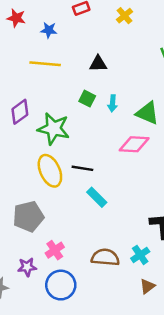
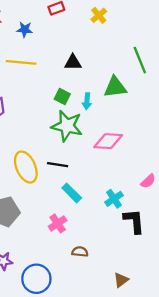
green triangle: (147, 113) -> (115, 87), moved, turned -30
green star: (54, 129) -> (67, 126), moved
pink cross: (55, 250) -> (58, 223), moved
cyan cross: (140, 255) -> (114, 199), moved
brown semicircle: (105, 257) -> (80, 252), size x0.6

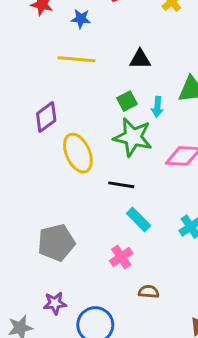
green square: (62, 96) -> (127, 101), turned 35
yellow ellipse: (26, 167) -> (78, 153), moved

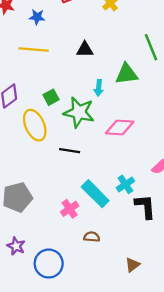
green square: (127, 101) -> (51, 97), moved
cyan rectangle: (139, 219) -> (95, 194), moved, size x1.4
purple star: (55, 303) -> (16, 246), turned 30

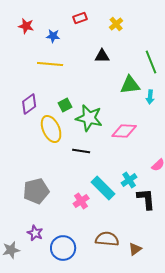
black triangle: (85, 49) -> (102, 56), moved
cyan arrow: (99, 88) -> (150, 97), moved
brown semicircle: (92, 237) -> (107, 239), moved, size x1.6

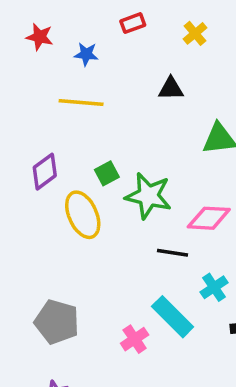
black line: (81, 151) -> (173, 253), moved
cyan cross: (129, 180) -> (214, 287), moved
gray pentagon: (36, 191) -> (57, 322), turned 30

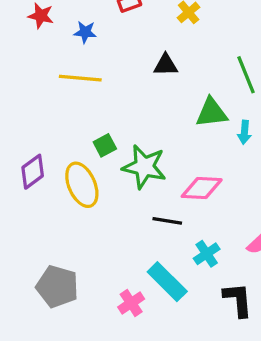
purple diamond: (45, 172) -> (33, 172), moved

